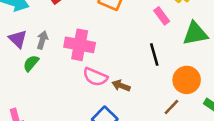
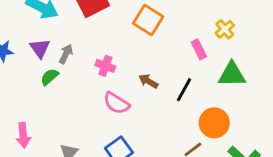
pink cross: (80, 45) -> (105, 66), size x0.6
black line: (154, 54) -> (184, 90), turned 35
brown arrow: (121, 86) -> (148, 81), moved

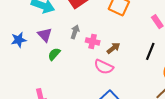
gray arrow: (66, 54) -> (75, 32), moved
brown arrow: (148, 81) -> (113, 48), moved, turned 120

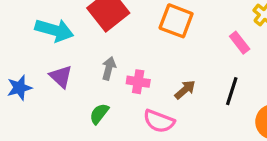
brown arrow: (113, 48) -> (185, 90), moved
green semicircle: (54, 54) -> (99, 114), moved

